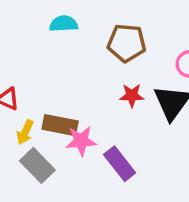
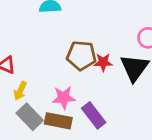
brown pentagon: (127, 43) -> (81, 55), moved
brown rectangle: (60, 125) -> (58, 121), moved

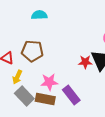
brown pentagon: (81, 55) -> (32, 51), moved
red star: (103, 62) -> (85, 62), moved

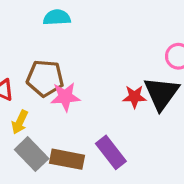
pink star: (49, 82) -> (65, 97), moved

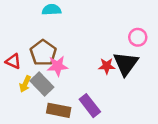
brown pentagon: (45, 78) -> (43, 53), turned 30
gray rectangle: (32, 154) -> (42, 84), moved

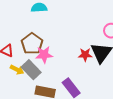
yellow arrow: (25, 84) -> (17, 70), turned -88

